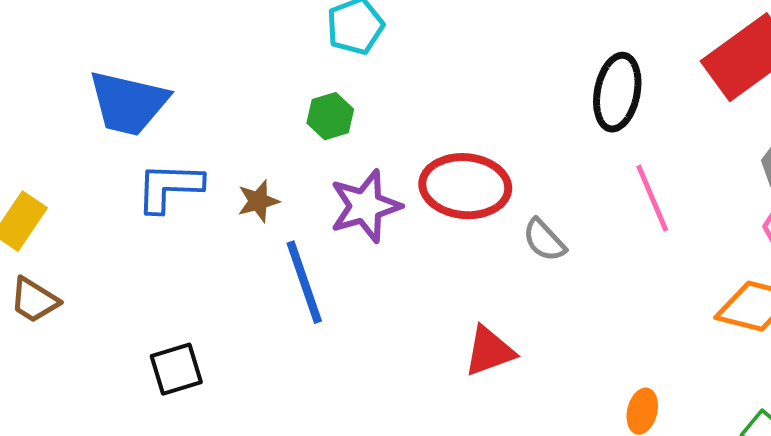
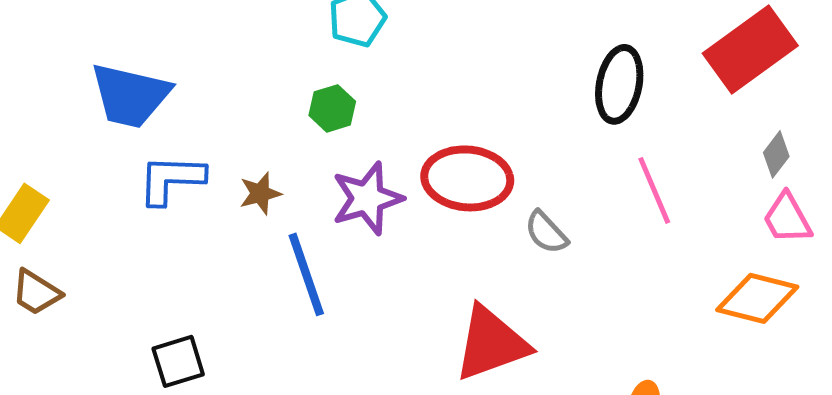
red triangle: (489, 351) -> (491, 343), size x1.5

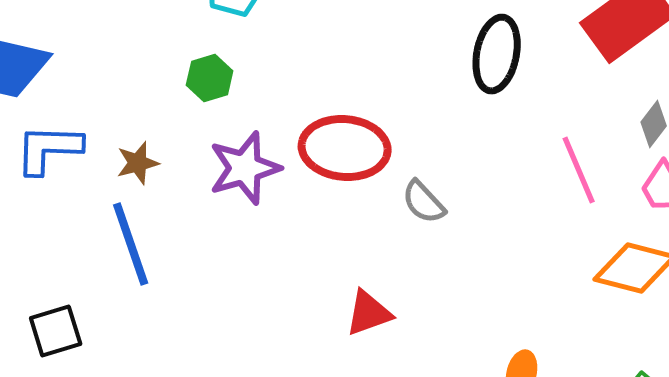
pink line: (654, 190) -> (579, 170), moved
blue line: (306, 274) -> (131, 244), moved
red triangle: (491, 343) -> (369, 313), size x0.6

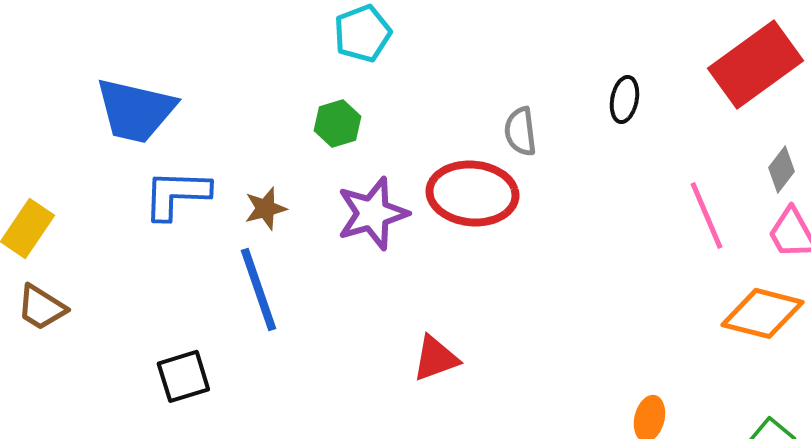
black ellipse: (497, 54) -> (624, 99), size x0.6
gray semicircle: (424, 202) -> (520, 131), moved, turned 36
red triangle: (369, 313) -> (435, 358), moved

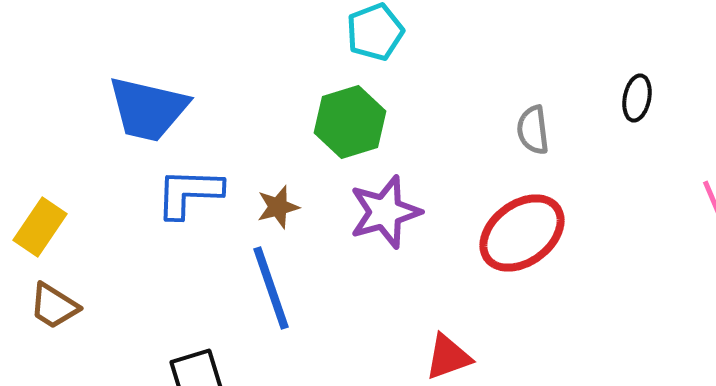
green hexagon: (337, 123) -> (350, 122), size x1.5
red ellipse: (472, 193) -> (522, 233), moved, turned -42

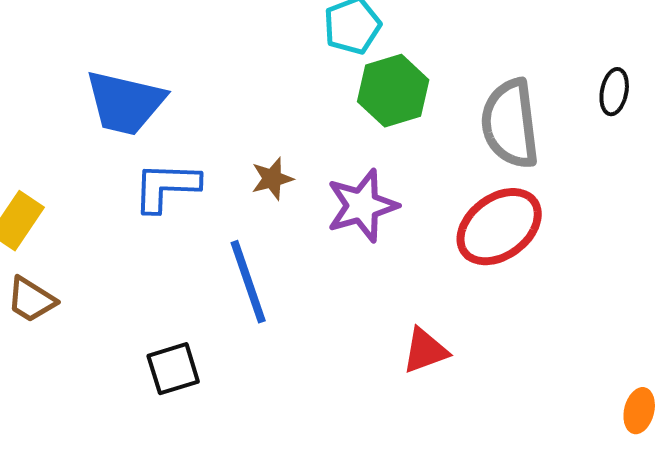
green hexagon: (350, 122) -> (393, 91), moved
gray semicircle: (533, 130) -> (510, 124), size x1.8
brown star: (278, 207) -> (272, 179), moved

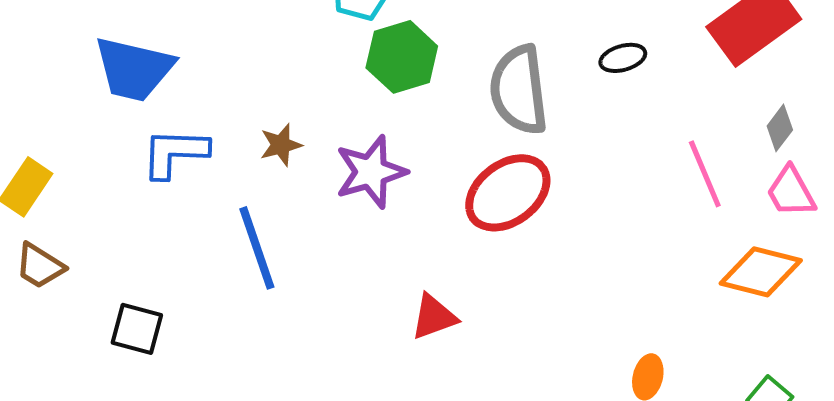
black ellipse: (614, 92) -> (623, 58), turned 63
black square: (173, 369) -> (137, 329), moved, turned 32

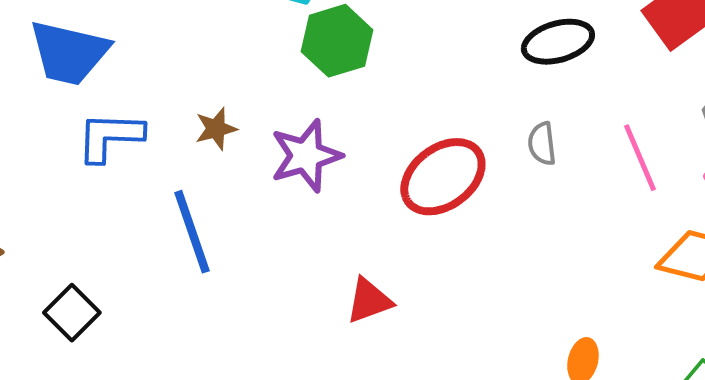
black ellipse: (623, 58) -> (558, 42), size x1.5
gray semicircle: (519, 90) -> (542, 144), moved, size x0.5
black square: (137, 329) -> (72, 313), turned 30

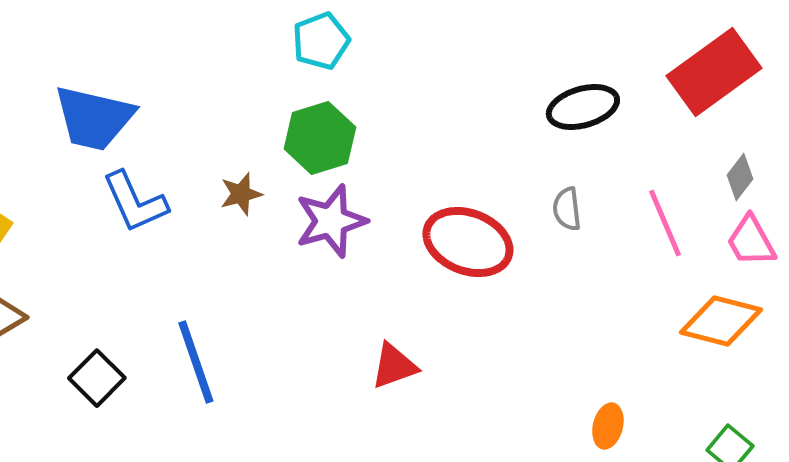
green hexagon: (337, 41) -> (320, 138), moved
blue L-shape: (110, 137) -> (135, 202), turned -116
red ellipse: (443, 177) -> (468, 242), turned 58
blue line: (192, 232) -> (196, 362), moved

